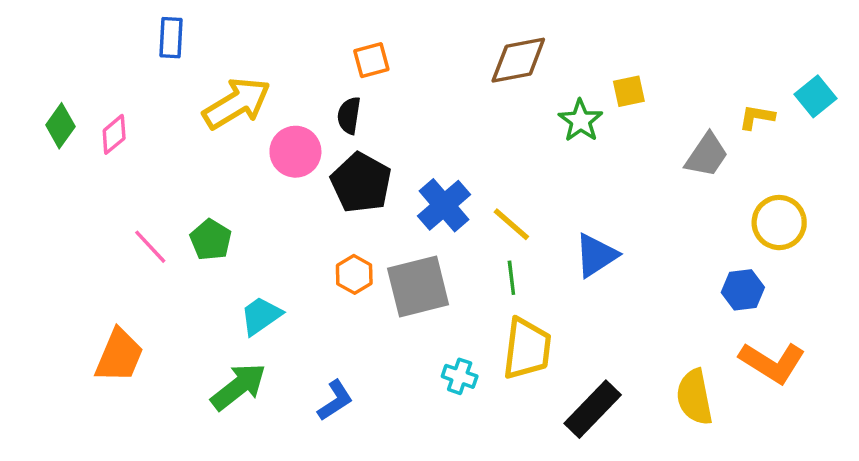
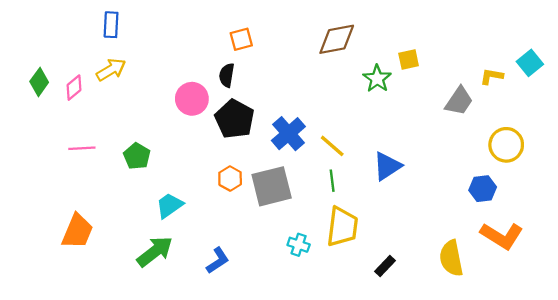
yellow arrow: (237, 103) -> (111, 70), moved, size x0.7
pink line: (150, 247) -> (82, 148), moved, turned -50
black rectangle: (593, 409) -> (385, 266), size x0.6

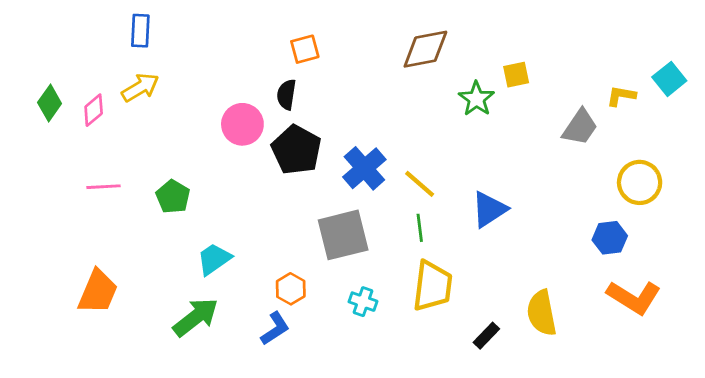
orange hexagon: (230, 178) -> (291, 289), moved
cyan cross: (299, 245) -> (363, 302), moved
yellow semicircle: (451, 258) -> (542, 313), moved

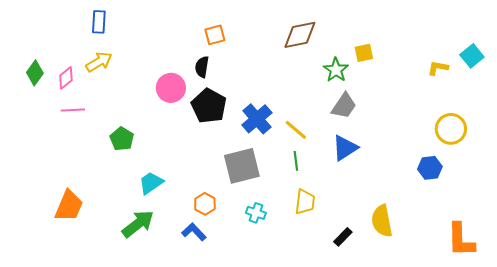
gray trapezoid: (580, 127) -> (344, 106), moved
pink line: (103, 187) -> (73, 110), moved
yellow trapezoid: (432, 286) -> (305, 202), size x0.7
orange L-shape: (634, 297) -> (461, 240), moved, turned 57
blue L-shape: (275, 329) -> (194, 232), turned -100

